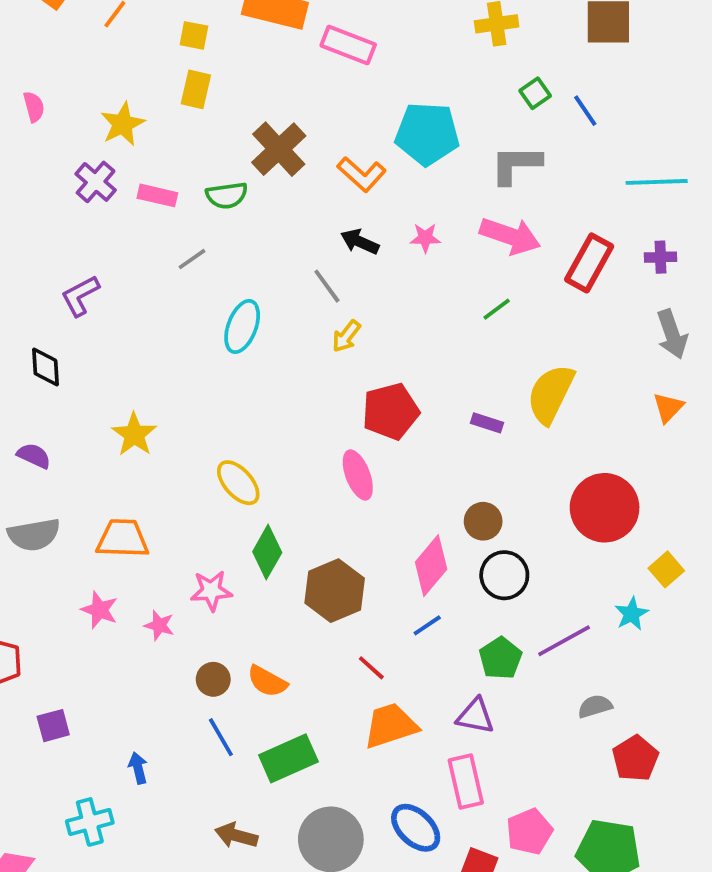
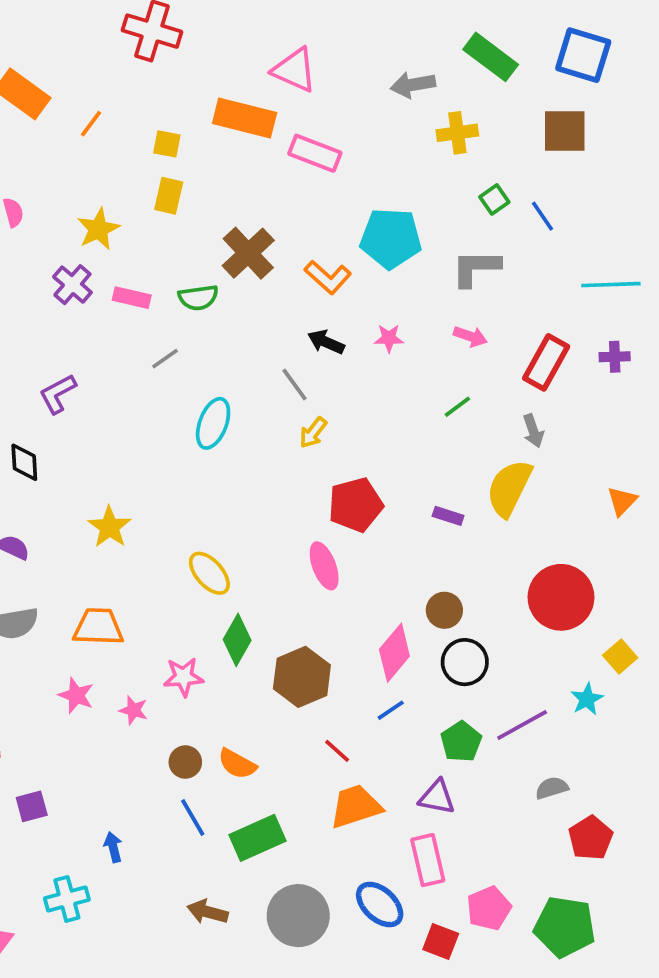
pink arrow: (510, 236) -> (470, 336), size x0.6
gray arrow: (672, 334) -> (533, 431), moved, size x0.7

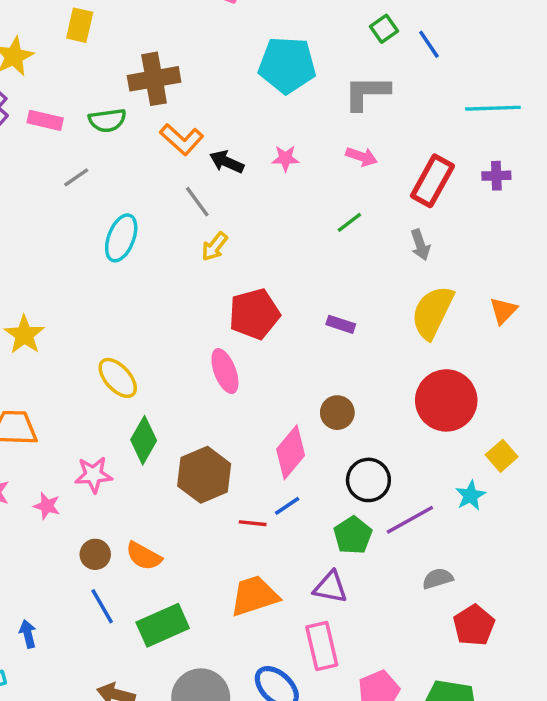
brown cross: (248, 253) -> (154, 79), turned 33
orange L-shape: (328, 277) -> (182, 139), moved
yellow semicircle: (509, 488) -> (432, 312), moved
black circle: (465, 662) -> (368, 480), moved
red line: (337, 751) -> (253, 523), moved, turned -36

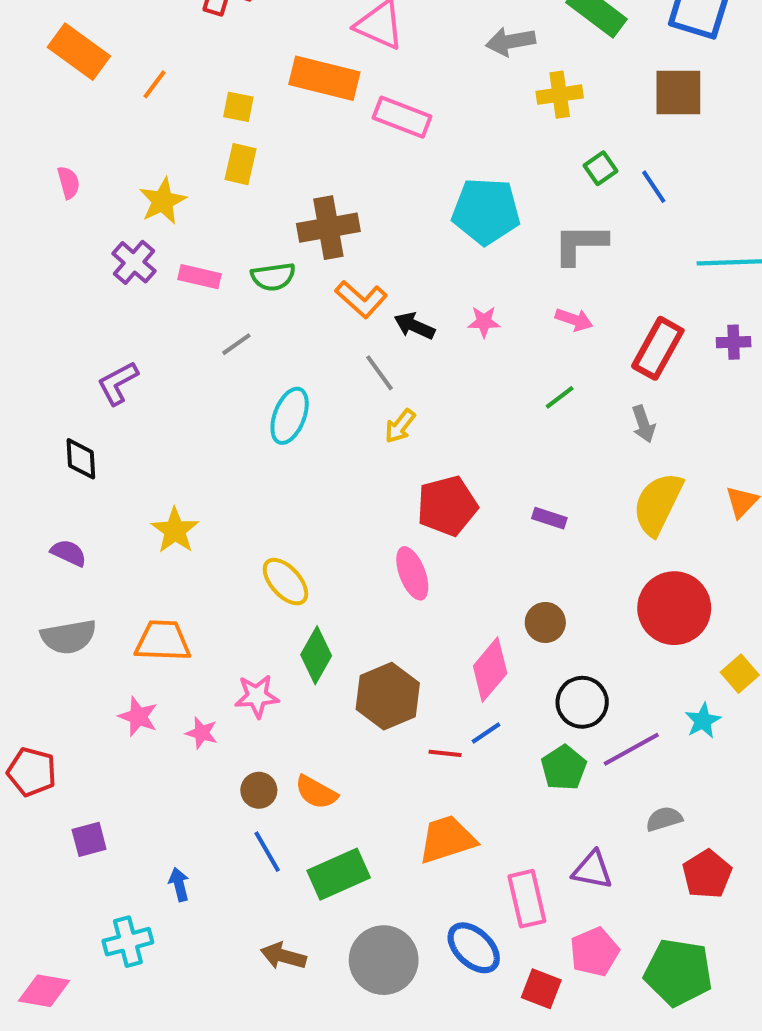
purple triangle: (330, 587) -> (592, 870), moved

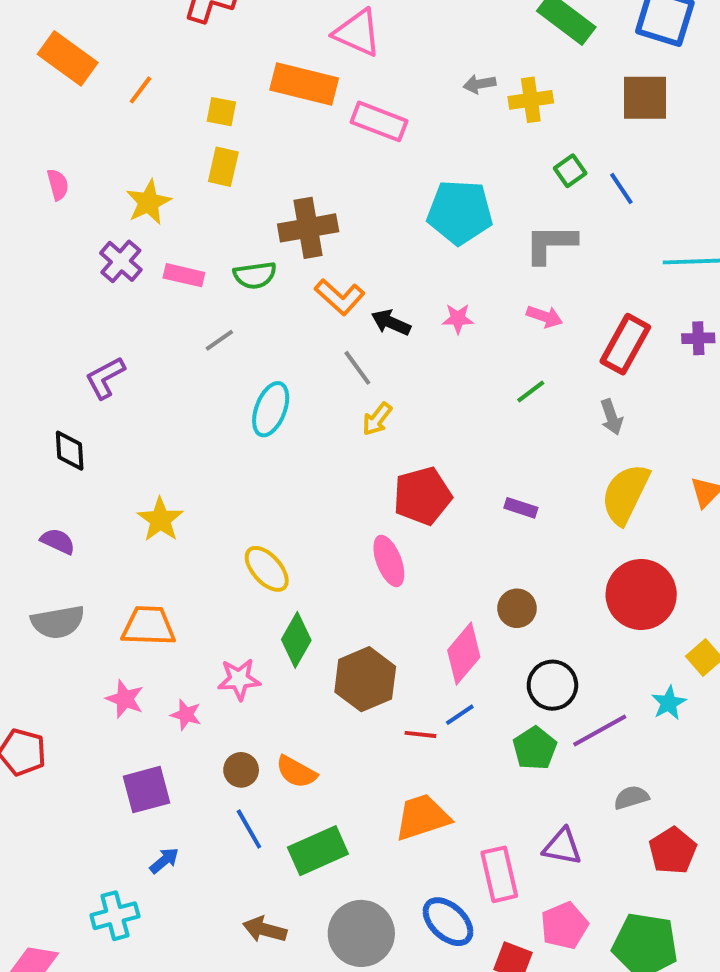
gray arrow: (511, 41) -> (480, 84), moved, size x0.7
purple square: (89, 839) -> (146, 790), moved, size x1.4
blue arrow: (179, 884) -> (164, 861), turned 64

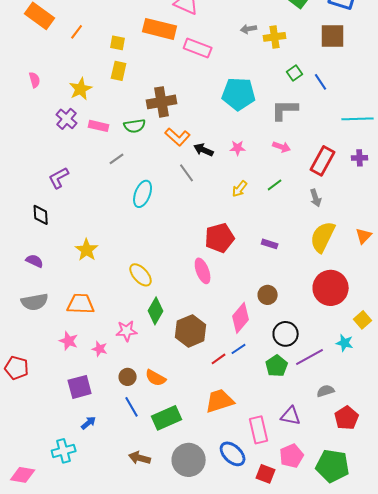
yellow arrow: (377, 419) -> (240, 189), moved
cyan star: (669, 703) -> (345, 343), turned -30
red line: (420, 734) -> (219, 359), turned -42

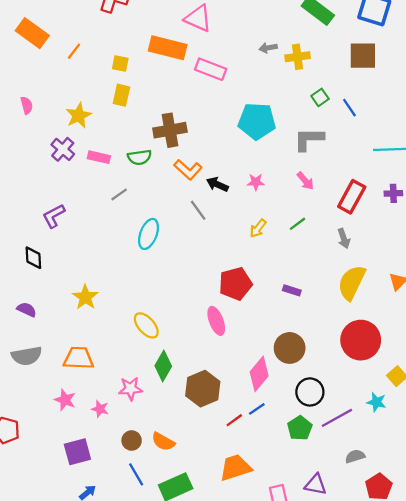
pink arrow: (282, 147) -> (305, 181), turned 30
brown circle: (268, 295) -> (290, 348), size x1.4

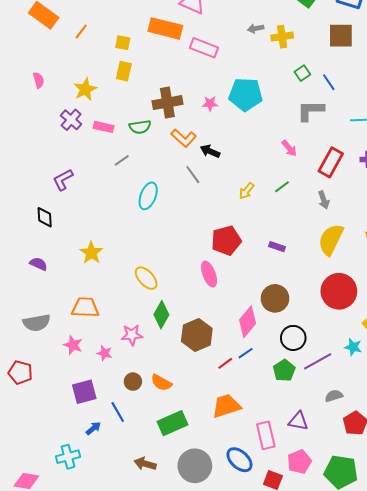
gray L-shape: (309, 139) -> (310, 111), moved
pink star: (256, 182) -> (210, 104), moved
gray semicircle: (27, 356) -> (37, 323), moved
blue line: (136, 474) -> (118, 412), moved

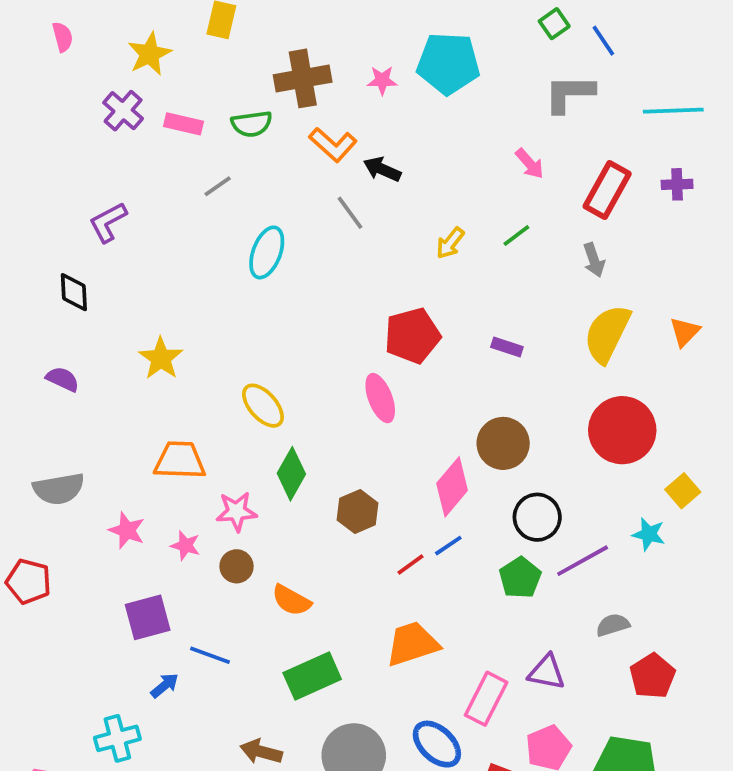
orange trapezoid: (85, 308) -> (180, 460), moved
brown hexagon: (197, 335) -> (358, 511), size x0.7
brown circle: (133, 382) -> (237, 566), moved
blue line: (118, 412) -> (210, 655), turned -40
pink rectangle: (266, 435) -> (486, 699), turned 40

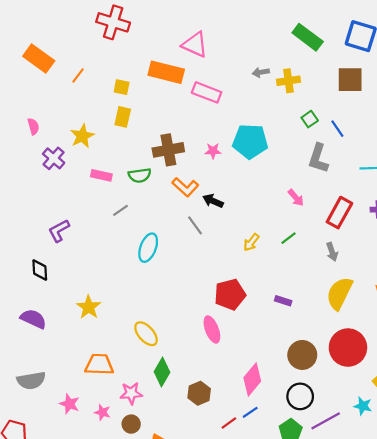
gray L-shape: (569, 94) -> (318, 158), turned -72
purple cross: (123, 111) -> (54, 158), moved
purple semicircle: (63, 379) -> (33, 319), size x1.4
brown circle: (503, 443) -> (302, 355), moved

